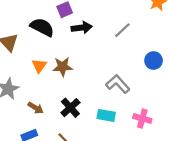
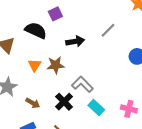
black arrow: (82, 28) -> (75, 41), moved
gray L-shape: (118, 84) -> (82, 84), moved
cyan rectangle: (106, 115) -> (96, 107), turned 35

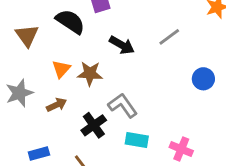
black arrow: (75, 41) -> (122, 45), turned 30
brown arrow: (33, 103) -> (57, 105), moved, turned -64
cyan rectangle: (96, 107) -> (137, 140), turned -42

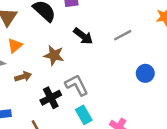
orange triangle: (61, 69) -> (15, 46), moved
cyan rectangle: (137, 140) -> (84, 115), turned 42

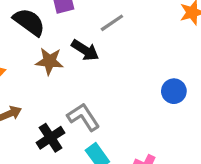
gray line: (123, 35) -> (112, 23), moved
brown star: (54, 55) -> (49, 61), moved

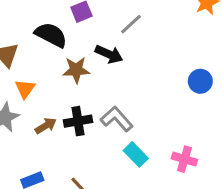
black cross: (51, 138) -> (78, 121), moved, turned 32

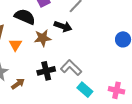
orange triangle: (25, 89) -> (15, 45), moved
brown arrow: (46, 126) -> (18, 84), moved

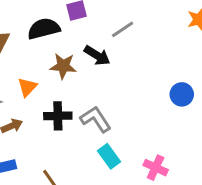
black semicircle: (25, 17) -> (44, 29), turned -50
orange triangle: (15, 45) -> (27, 87), moved

